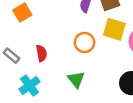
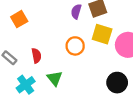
green triangle: (76, 80) -> (55, 78), moved

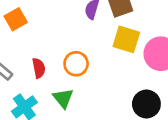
orange circle: (75, 46) -> (76, 64), moved

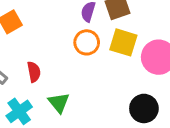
orange circle: (76, 64) -> (87, 42), moved

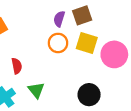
black circle: (144, 108) -> (89, 95), moved

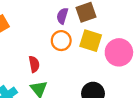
red semicircle: (17, 66) -> (34, 64), moved

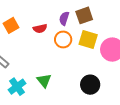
red semicircle: (34, 64) -> (40, 28), moved, turned 88

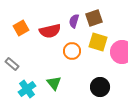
red semicircle: (40, 28) -> (50, 31), size x1.5
orange circle: (63, 39) -> (72, 51), moved

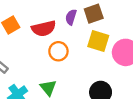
orange circle: (72, 51) -> (58, 51), moved

